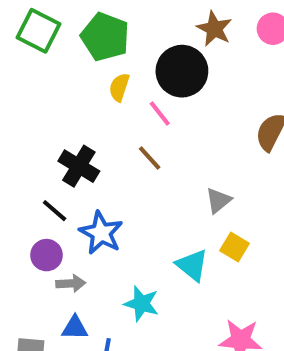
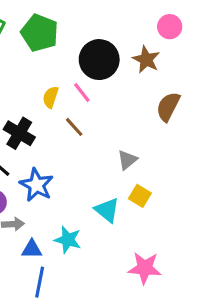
brown star: (214, 29) -> (146, 60), moved
yellow semicircle: (119, 87) -> (51, 97), moved
blue triangle: (75, 328) -> (32, 249), moved

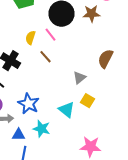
brown star: (146, 60) -> (92, 14), turned -30
brown semicircle: (168, 107) -> (106, 59), moved
blue star: (36, 185) -> (28, 104), moved

